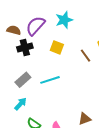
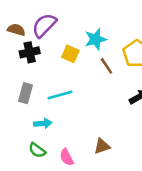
cyan star: (64, 20) -> (96, 39), moved
gray rectangle: (23, 80) -> (26, 93), turned -35
cyan arrow: (20, 104) -> (43, 123), moved, turned 40

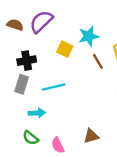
black cross: (30, 52) -> (27, 61), moved

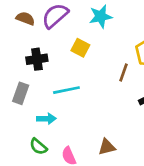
cyan star: (89, 36) -> (101, 16), moved
brown line: (98, 61) -> (124, 73), moved, turned 49
gray rectangle: (22, 84) -> (21, 93), moved

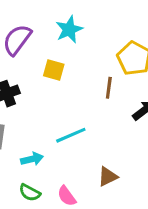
cyan line: (66, 90) -> (71, 135), moved

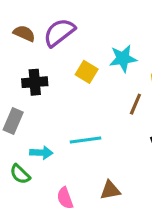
cyan star: (69, 29) -> (123, 58), moved
green semicircle: (30, 193) -> (20, 174), moved

